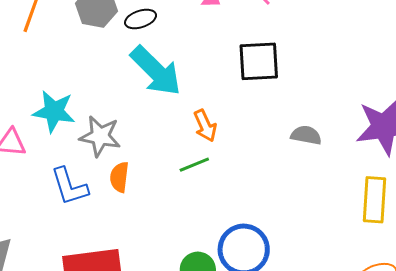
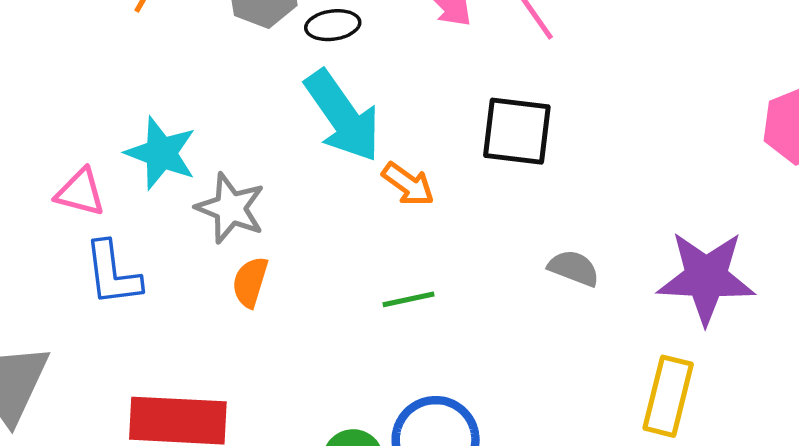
orange arrow: (205, 126) -> (408, 184), moved, turned -40
green line: (194, 165) -> (409, 299), moved
blue L-shape: (69, 186) -> (113, 273), moved

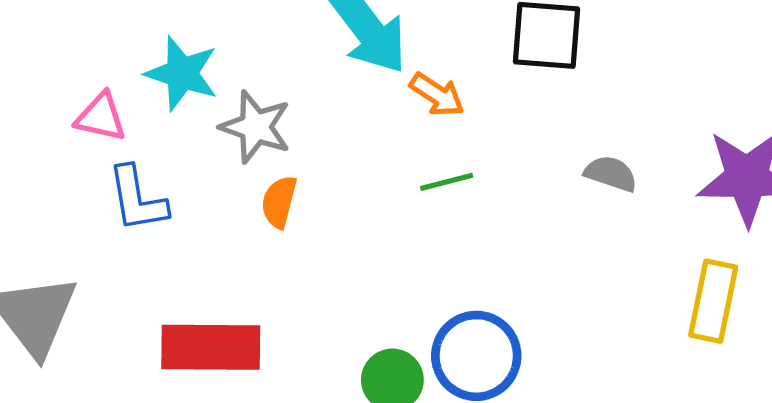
green line: (409, 299) -> (447, 182), moved

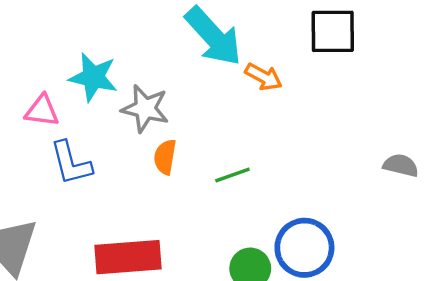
gray semicircle: (611, 174) -> (401, 165), moved
green line: (447, 182) -> (232, 175), moved

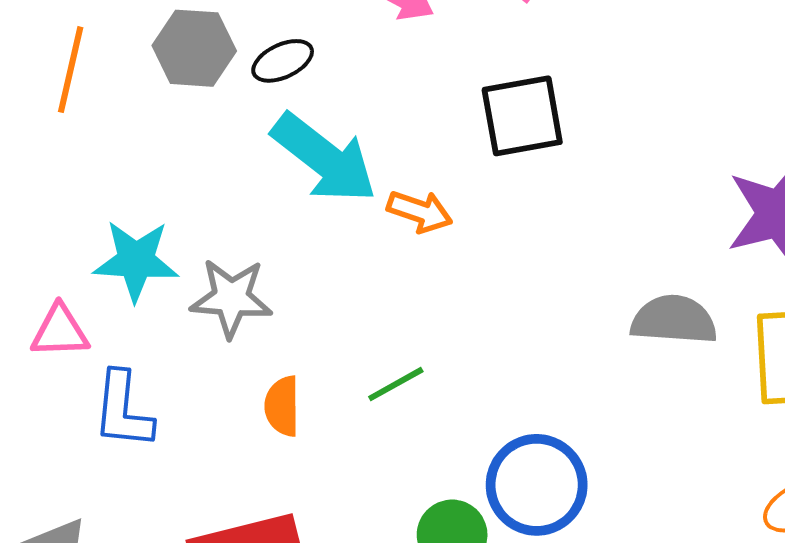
orange semicircle: (165, 157) -> (282, 406), moved
blue L-shape: (71, 163) -> (123, 410), turned 30
gray semicircle: (401, 165) -> (674, 320), size x1.4

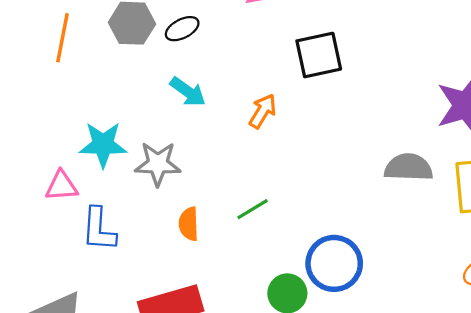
cyan arrow: (324, 158) -> (188, 92), moved, size x0.6
orange arrow: (420, 211) -> (263, 111), turned -76

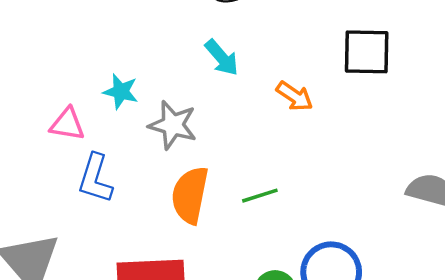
orange arrow: (263, 111) -> (295, 96), turned 80
cyan star: (103, 145) -> (121, 91), size x0.7
orange semicircle: (189, 224) -> (190, 195), size x1.6

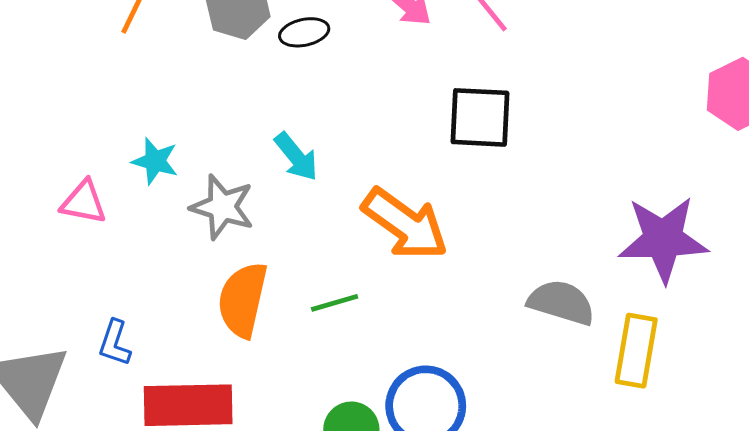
cyan arrow: (222, 58) -> (296, 157), moved
orange arrow: (295, 96) -> (405, 224), moved, size x1.8
blue L-shape: (95, 178) -> (115, 343), moved, size x0.7

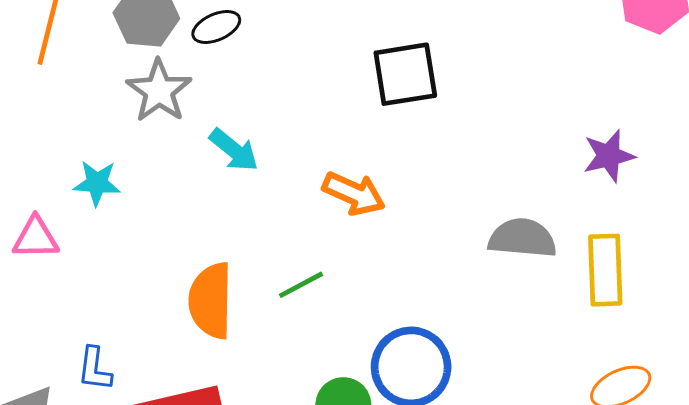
gray star: (222, 207) -> (159, 91), moved, turned 30
orange arrow: (405, 224) -> (354, 193), size x0.7
purple star: (663, 239) -> (609, 156), size x0.6

